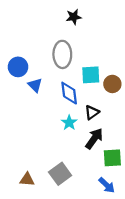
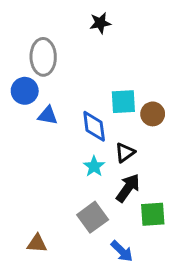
gray ellipse: (62, 54) -> (43, 57), moved
blue triangle: (35, 85) -> (48, 115), turned -35
gray square: (60, 174) -> (93, 217), moved
blue arrow: (107, 185) -> (122, 251), moved

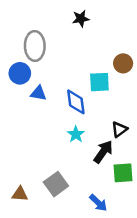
brown circle: (153, 114) -> (123, 63), moved
black triangle: (125, 152) -> (119, 129), moved
gray square: (93, 217) -> (56, 184), moved
brown triangle: (37, 243) -> (20, 194), moved

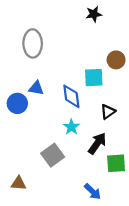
black star: (81, 19) -> (94, 14), moved
blue circle: (20, 73) -> (17, 103), moved
black triangle: (119, 129) -> (108, 112), moved
gray square: (56, 184) -> (53, 155), moved

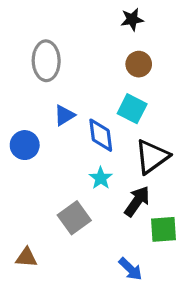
brown circle: (116, 60) -> (139, 64), moved
cyan square: (94, 78) -> (132, 109), turned 30
blue triangle: (36, 88) -> (64, 115), moved, turned -42
black triangle: (108, 112) -> (152, 157), size x1.6

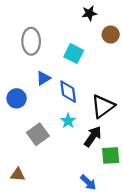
brown circle: (139, 64) -> (111, 35), moved
cyan square: (132, 109) -> (74, 54), moved
gray square: (74, 218) -> (38, 134), moved

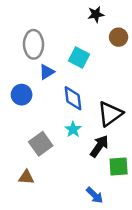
blue triangle: (43, 78) -> (47, 72), moved
blue circle: (17, 98) -> (22, 95), moved
brown triangle: (18, 175) -> (26, 177), moved

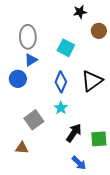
blue triangle: (47, 72) -> (31, 60), moved
blue diamond: (73, 98) -> (61, 82), turned 30
black triangle: (110, 114) -> (92, 81), moved
black arrow: (99, 146) -> (74, 133), moved

